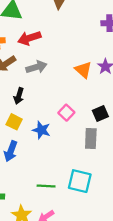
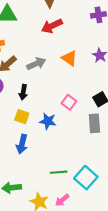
red arrow: (29, 38) -> (52, 26), moved
orange triangle: (83, 70) -> (69, 58), moved
cyan square: (80, 181) -> (86, 178), moved, turned 35

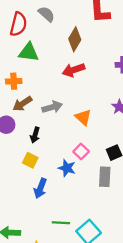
orange triangle: (69, 58) -> (83, 117), moved
blue star: (48, 121) -> (67, 168), moved
blue arrow: (22, 144) -> (40, 188), moved

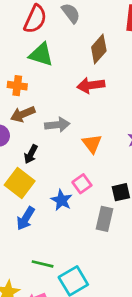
yellow square: (30, 160) -> (20, 183), size x1.5

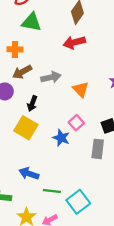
blue arrow: (26, 218) -> (29, 174), moved, turned 84

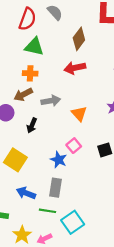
orange cross: (15, 49) -> (30, 73), moved
yellow square: (26, 128) -> (15, 160), moved
gray rectangle: (98, 149) -> (56, 188), moved

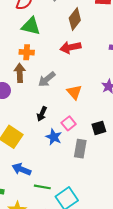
brown arrow: (23, 94) -> (20, 73), turned 114
gray arrow: (51, 101) -> (47, 79), turned 150
black arrow: (32, 125) -> (42, 114), moved
gray rectangle: (56, 188) -> (80, 149), moved

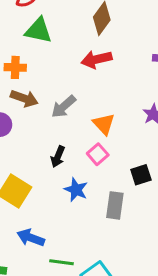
orange cross: (27, 52) -> (15, 67), moved
brown arrow: (20, 73) -> (24, 98), turned 114
pink square: (69, 123) -> (98, 154), moved

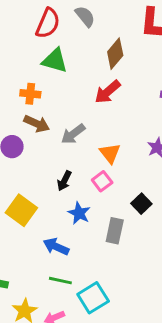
red arrow: (97, 59) -> (108, 92), turned -32
black square: (141, 175) -> (141, 204), turned -30
blue arrow: (31, 238) -> (56, 247), moved

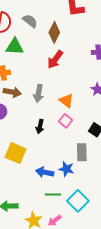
gray semicircle: (85, 16) -> (30, 21), moved
gray arrow: (73, 134) -> (39, 93), turned -30
blue star: (79, 213) -> (66, 169), moved

